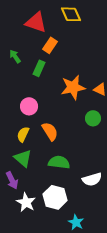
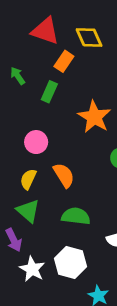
yellow diamond: (71, 14) -> (89, 37), moved
orange star: (73, 87) -> (94, 117), turned -30

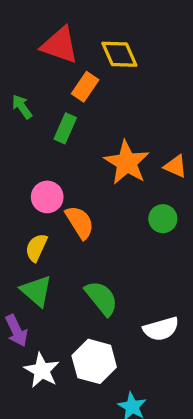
orange semicircle: (64, 175) -> (80, 222), moved
green semicircle: (76, 216) -> (101, 298), turned 44

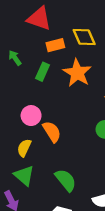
yellow diamond: (119, 54) -> (84, 37), moved
orange rectangle: (85, 87) -> (55, 45), turned 42
orange star: (127, 163) -> (77, 73), moved

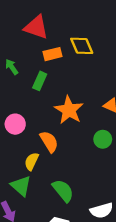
orange star: (77, 73) -> (69, 110), moved
pink circle: (31, 116) -> (15, 124), moved
yellow semicircle: (24, 148) -> (32, 161), moved

